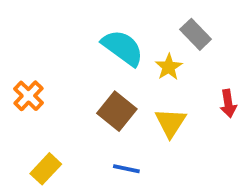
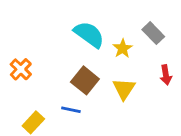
gray rectangle: (196, 34) -> (153, 33), moved
blue line: (126, 169) -> (71, 110), moved

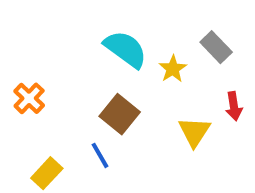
yellow triangle: (124, 89) -> (194, 132), moved
blue line: (71, 110) -> (100, 155), turned 48

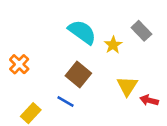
red arrow: (234, 106) -> (149, 100), moved, turned 114
blue line: (100, 155) -> (65, 102), turned -30

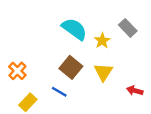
orange cross: (19, 64) -> (17, 71), moved
yellow triangle: (127, 86) -> (103, 72), moved

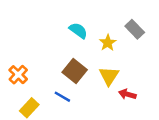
cyan semicircle: (74, 29) -> (78, 31), size x0.7
red arrow: (135, 91) -> (127, 94), moved

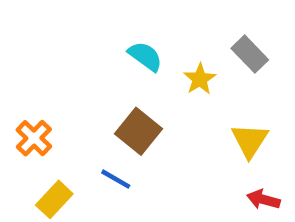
yellow triangle: (109, 76) -> (250, 140), moved
red arrow: (127, 94) -> (263, 199), moved

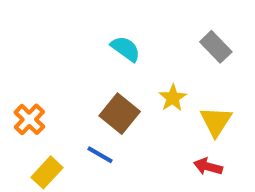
yellow star: (200, 79) -> (173, 98), moved
red arrow: (263, 199) -> (208, 167), moved

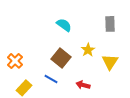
gray rectangle: (216, 47) -> (110, 24), turned 42
red arrow: (208, 167) -> (83, 85), moved

